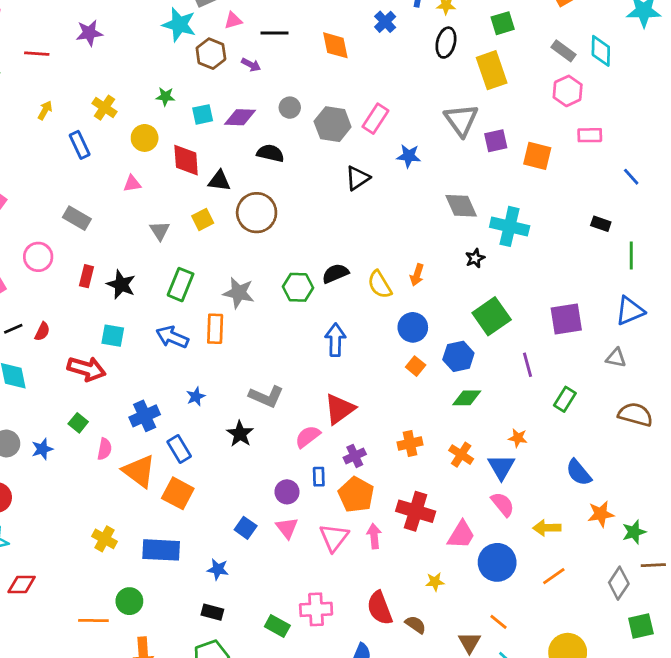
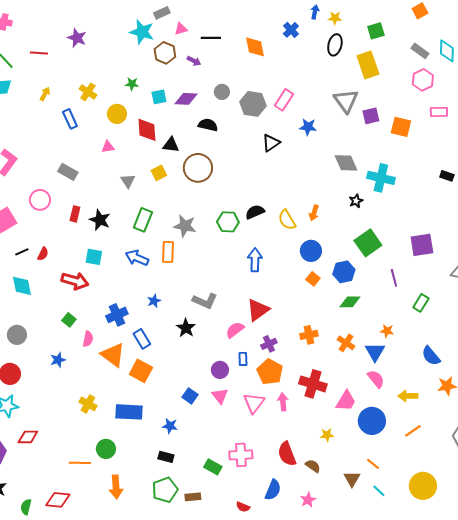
purple star: (89, 33) -> (77, 38), turned 30
blue star: (42, 449) -> (58, 360), moved

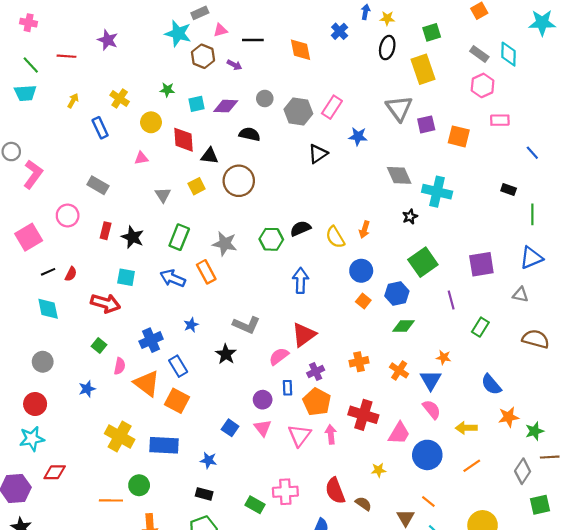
orange rectangle: (168, 252) -> (206, 272), turned -30
yellow cross: (88, 404) -> (120, 437), size x1.5

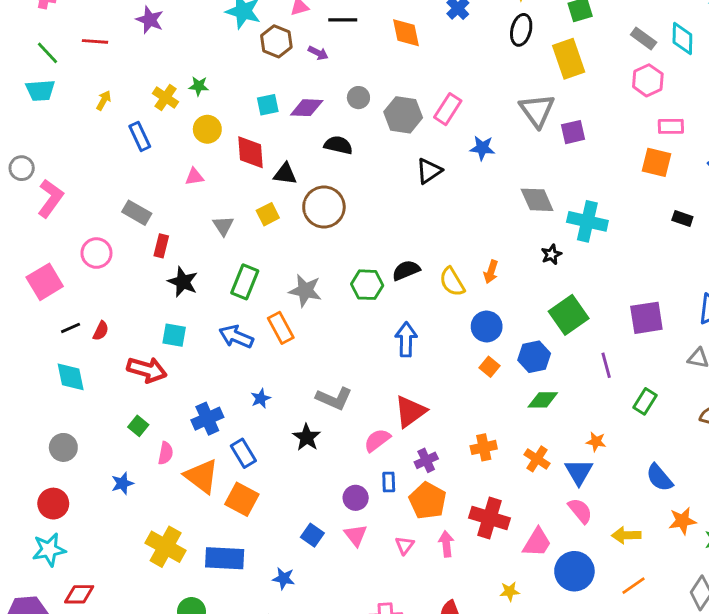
green star: (167, 90) -> (199, 86), moved
orange square: (459, 136) -> (657, 162), moved
red rectangle: (106, 231) -> (161, 246), moved
pink triangle: (299, 435) -> (405, 545), size x0.6

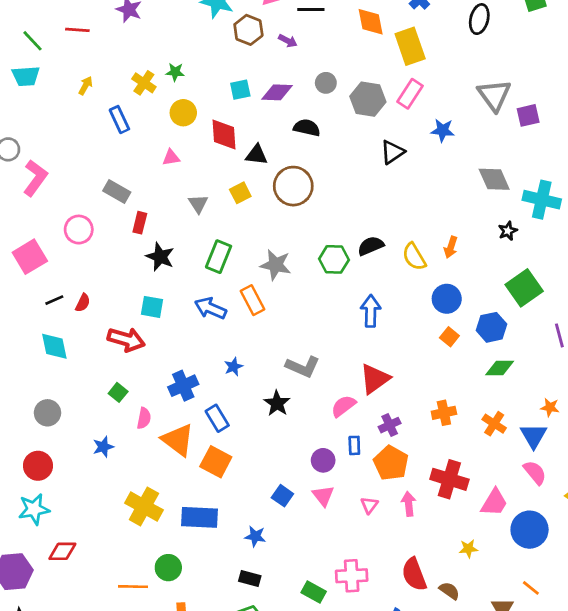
yellow rectangle: (569, 59) -> (410, 46), moved

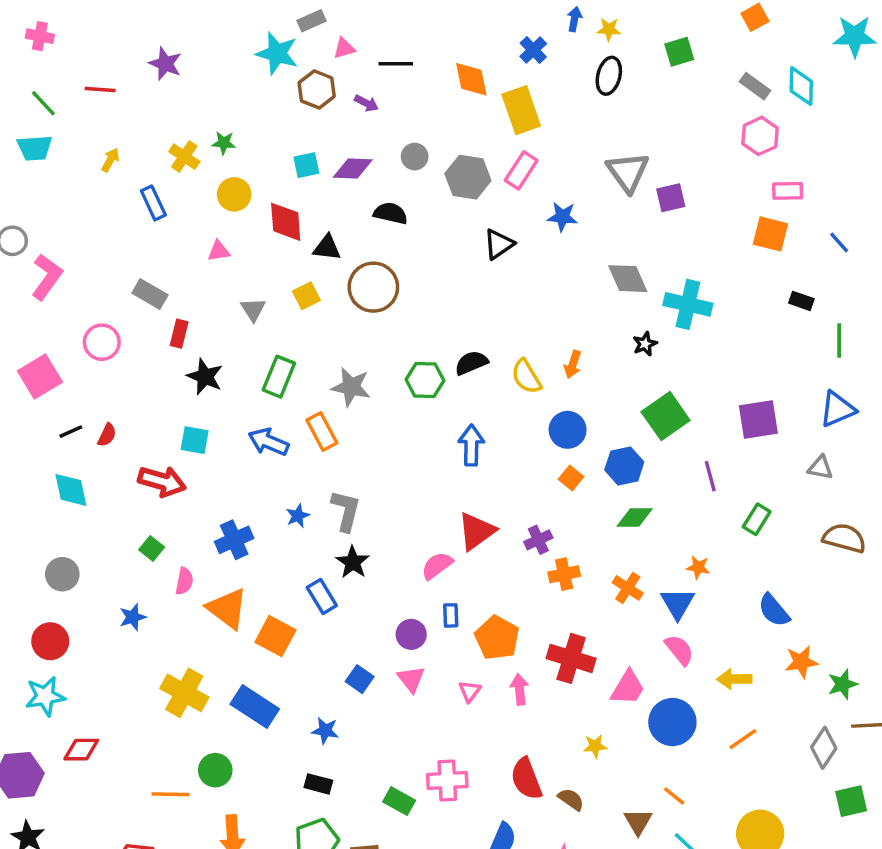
gray L-shape: (303, 367) -> (346, 511), moved, turned -100
blue rectangle: (217, 418) -> (322, 597), moved
purple cross: (390, 425) -> (538, 540), moved
blue rectangle: (200, 517) -> (255, 707), turned 30

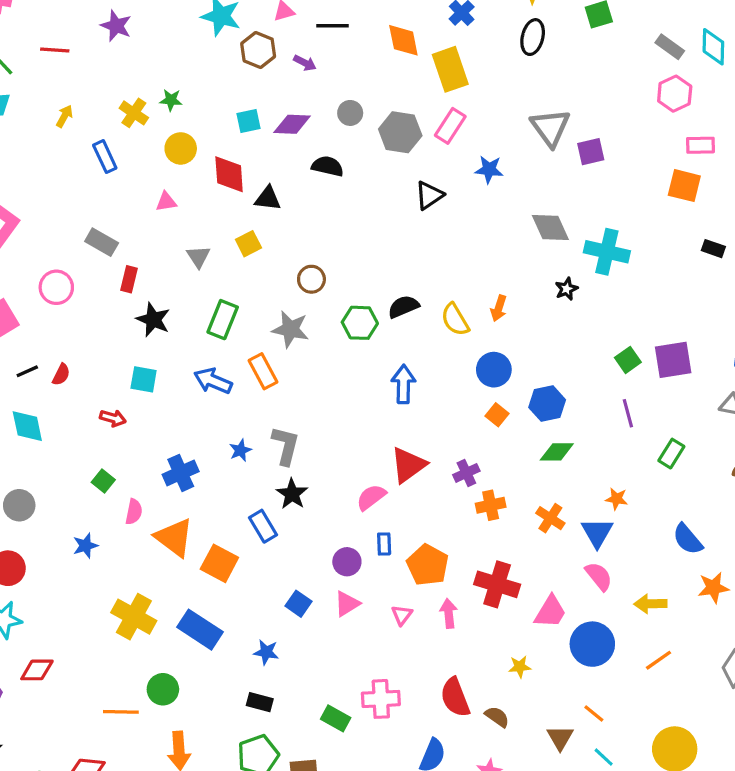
brown circle: (373, 287) -> (311, 279), moved, size x0.6
green square: (666, 416) -> (628, 360), moved, size x0.6
red arrow: (162, 481) -> (113, 418), size x0.6
pink triangle: (411, 679) -> (347, 604), turned 36

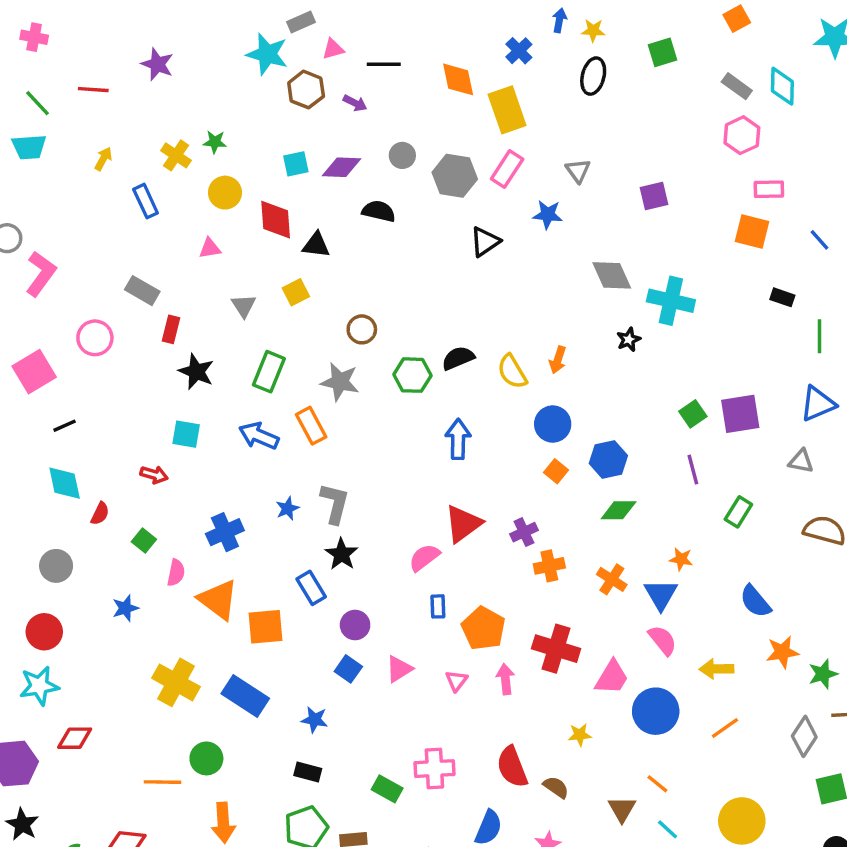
gray triangle: (550, 127) -> (578, 171), moved, size x0.6
red semicircle: (61, 374) -> (100, 514), moved
purple circle: (347, 562) -> (355, 625), moved
orange square: (219, 563) -> (266, 627), turned -33

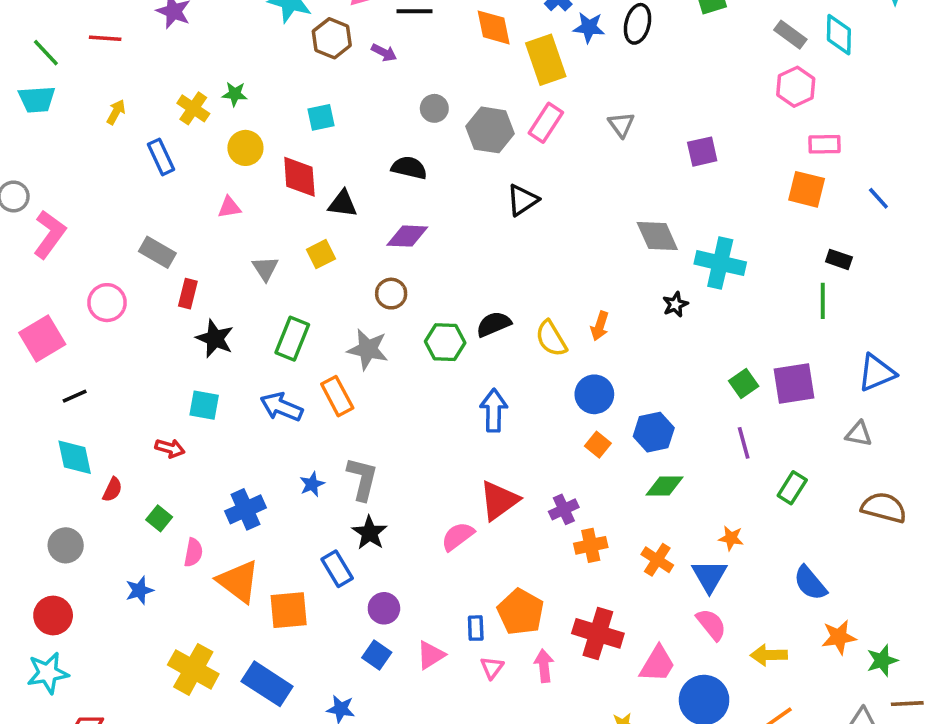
purple diamond: (342, 167) -> (407, 236), moved
blue star: (548, 215) -> (589, 27), moved
green line: (820, 336) -> (823, 301), moved
blue rectangle: (438, 606) -> (476, 628), moved

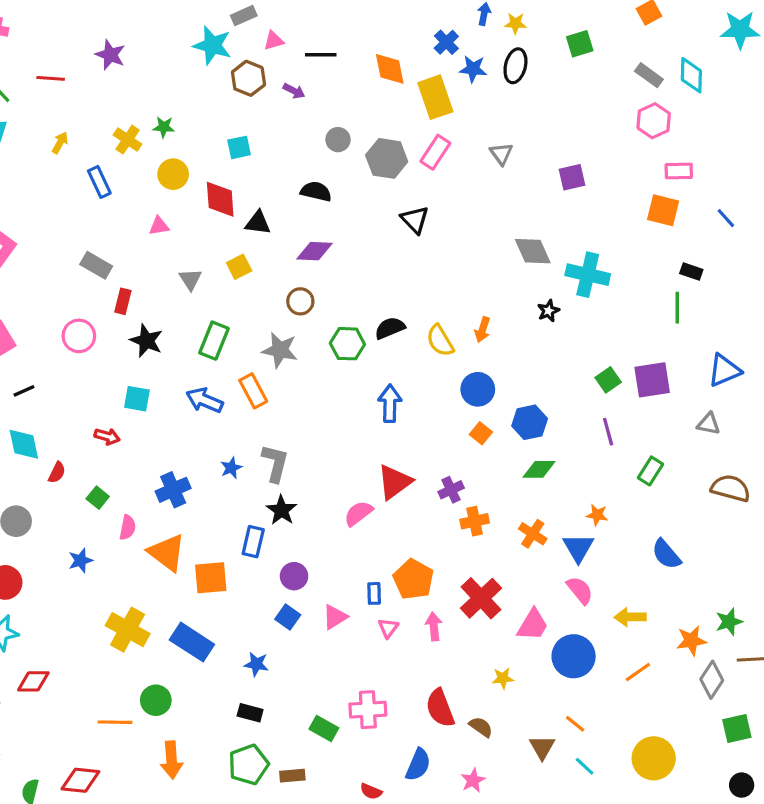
black triangle: (522, 200) -> (415, 220), turned -40
pink circle: (107, 303) -> (79, 336), moved
blue rectangle: (337, 569) -> (253, 542), turned 44
red cross: (598, 633) -> (481, 598), turned 30
orange star: (839, 637) -> (691, 641), moved

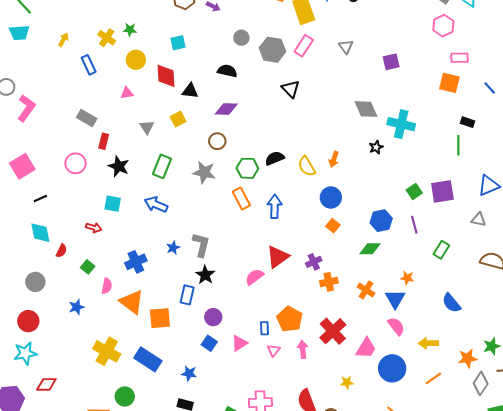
orange rectangle: (253, 391) -> (241, 198), moved
blue hexagon: (530, 422) -> (381, 221), moved

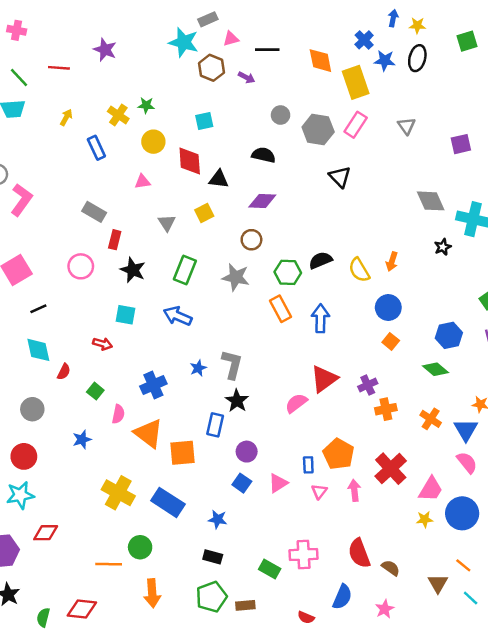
green diamond: (370, 249) -> (435, 369), turned 40
yellow star: (347, 382) -> (425, 519), moved

